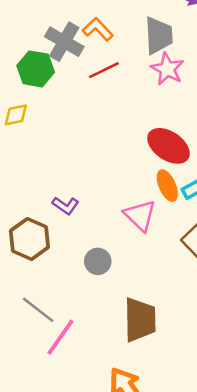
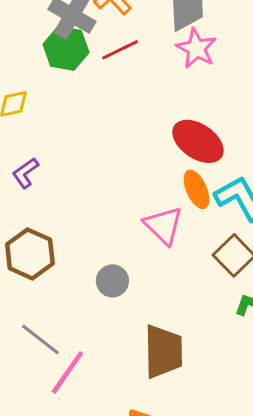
green hexagon: (36, 69) -> (66, 48), moved
purple L-shape: (65, 206) -> (25, 173), moved, turned 110

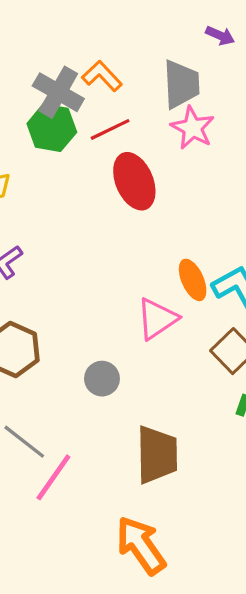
red ellipse: (198, 141) -> (134, 181), moved, turned 33
pink triangle: (163, 225) -> (157, 319), turned 42

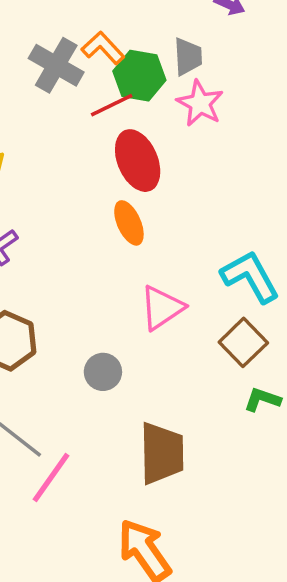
gray trapezoid: (181, 84) -> (188, 57), size x0.7
green hexagon: (52, 128) -> (139, 76), moved
orange ellipse: (193, 280) -> (129, 223), moved

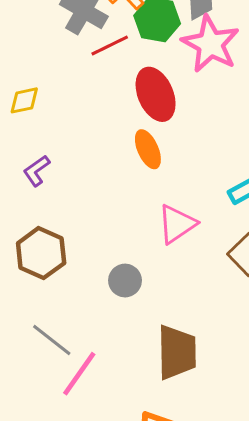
pink star: (200, 103) -> (210, 44), size x1.4
red line: (112, 105) -> (110, 45), moved

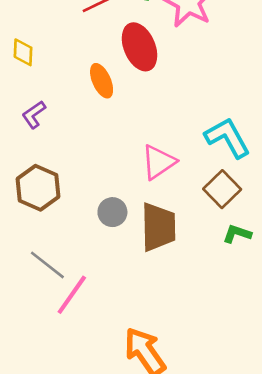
yellow diamond: (24, 100) -> (23, 52), turned -76
orange ellipse: (148, 149) -> (102, 81), moved
brown trapezoid: (177, 352) -> (158, 227), moved

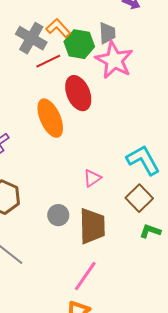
orange ellipse: (102, 81) -> (50, 118), size x1.5
pink triangle: (158, 162) -> (92, 178), size x0.7
pink line: (72, 295) -> (85, 276), moved

